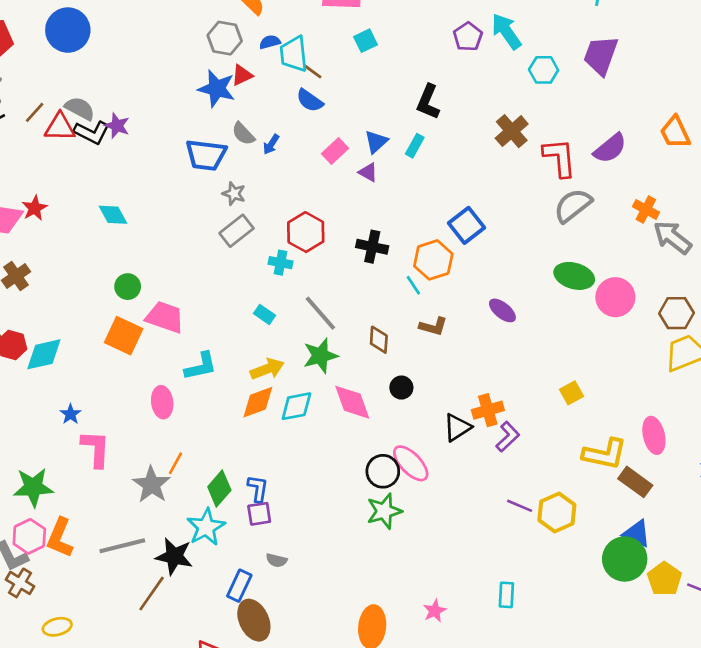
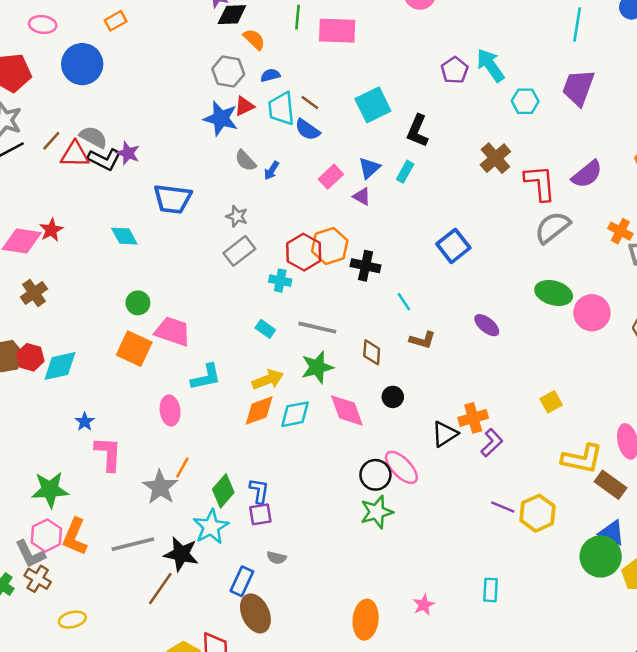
cyan square: (366, 41) -> (373, 105), moved, size x1.6
cyan trapezoid: (294, 54) -> (281, 109), moved
blue trapezoid: (206, 155) -> (173, 199), moved
orange hexagon: (433, 260) -> (330, 246), moved
gray line: (320, 313) -> (317, 328), turned -36

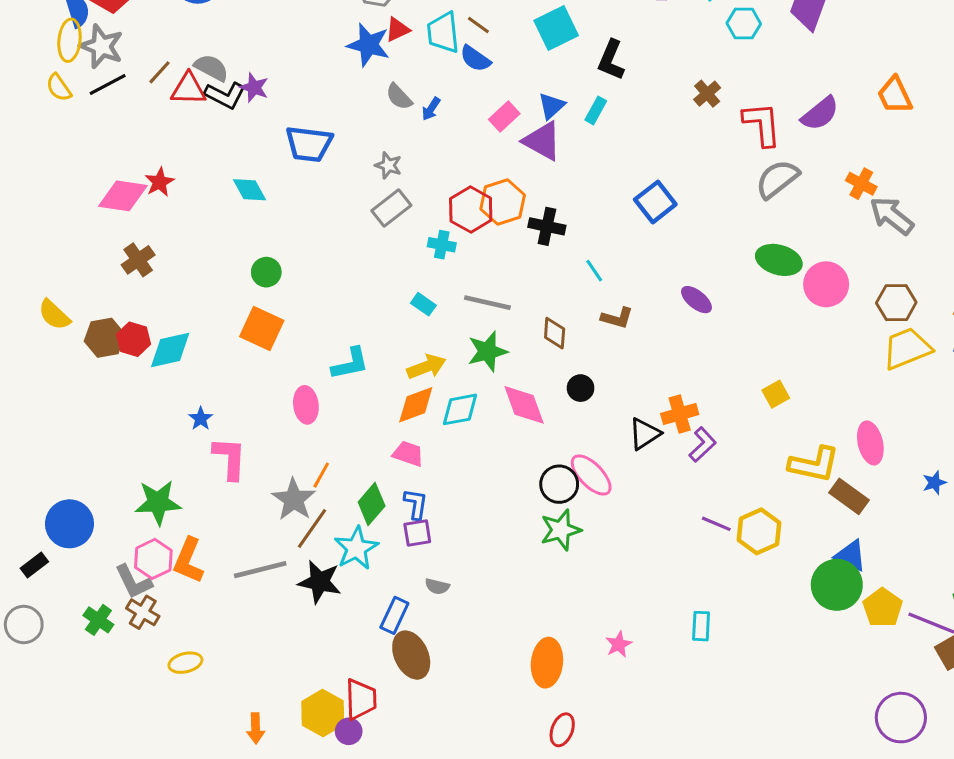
brown cross: (495, 158) -> (707, 94), size x0.7
purple triangle: (362, 196) -> (542, 141), size x1.8
pink trapezoid: (173, 331) -> (408, 454), moved, size x0.7
brown line: (160, 589) -> (312, 528), moved

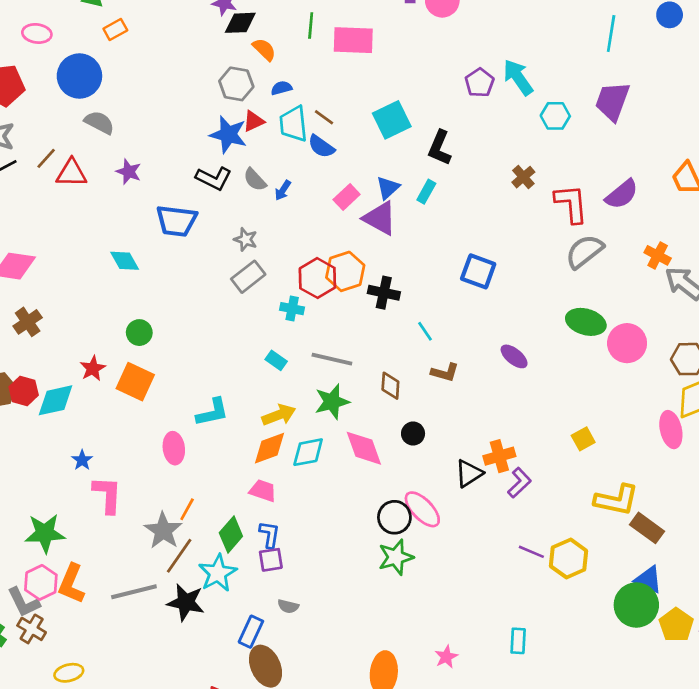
gray semicircle: (211, 68) -> (99, 123), moved
black L-shape: (225, 95) -> (214, 178), moved
red star: (159, 182) -> (93, 368), moved
blue square: (655, 202) -> (478, 271), turned -32
pink ellipse: (870, 443) -> (671, 430), moved

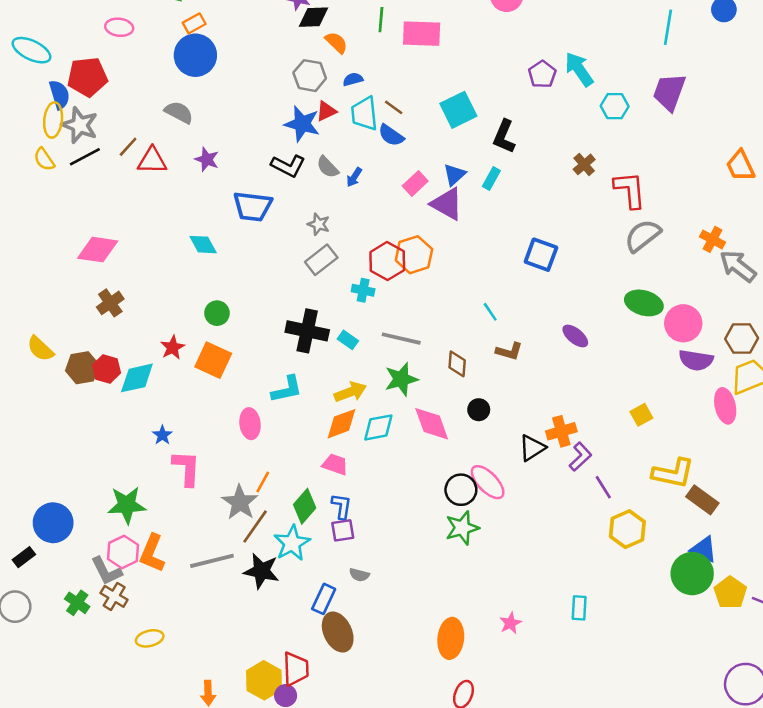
blue circle: (79, 76) -> (195, 55), moved
purple semicircle: (622, 194) -> (696, 360), moved, turned 48
black cross: (384, 293) -> (307, 331), moved, size x1.4
purple line: (531, 552) -> (603, 487), moved, turned 35

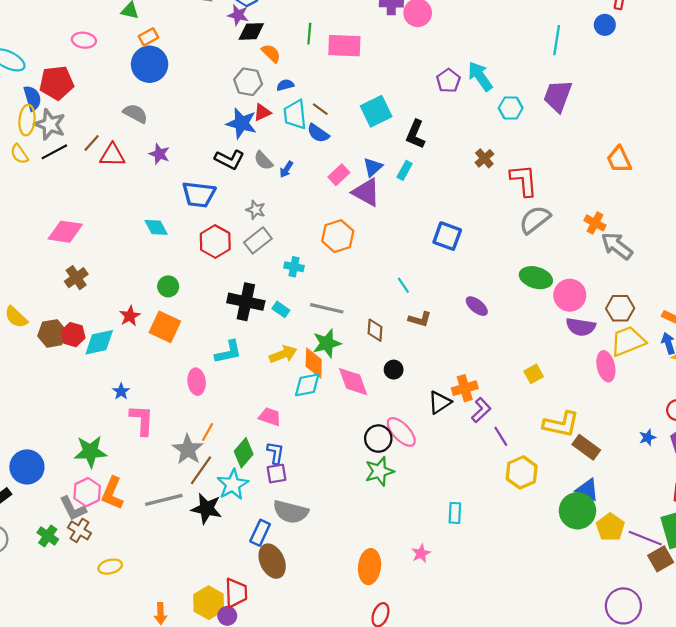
red hexagon: (387, 261) -> (215, 242), moved
orange diamond: (341, 424) -> (314, 363), moved, turned -68
gray semicircle: (359, 575) -> (291, 512), size x2.0
cyan rectangle: (579, 608) -> (455, 513), moved

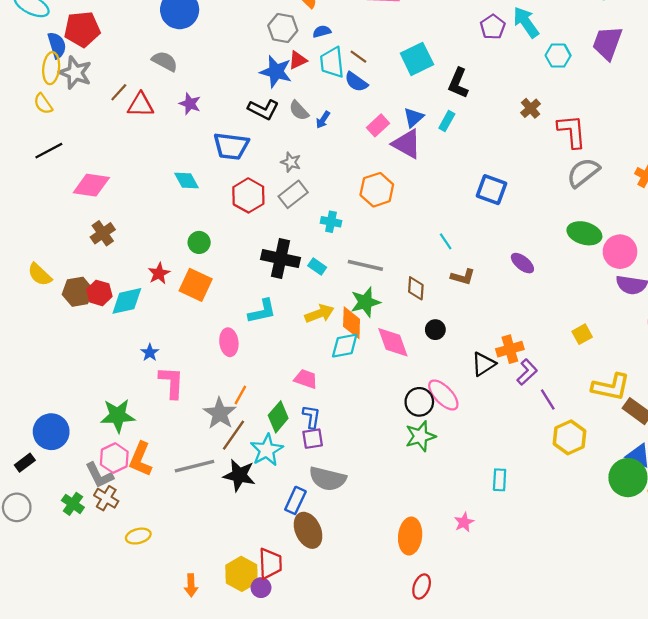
black line: (54, 152) -> (49, 151), moved

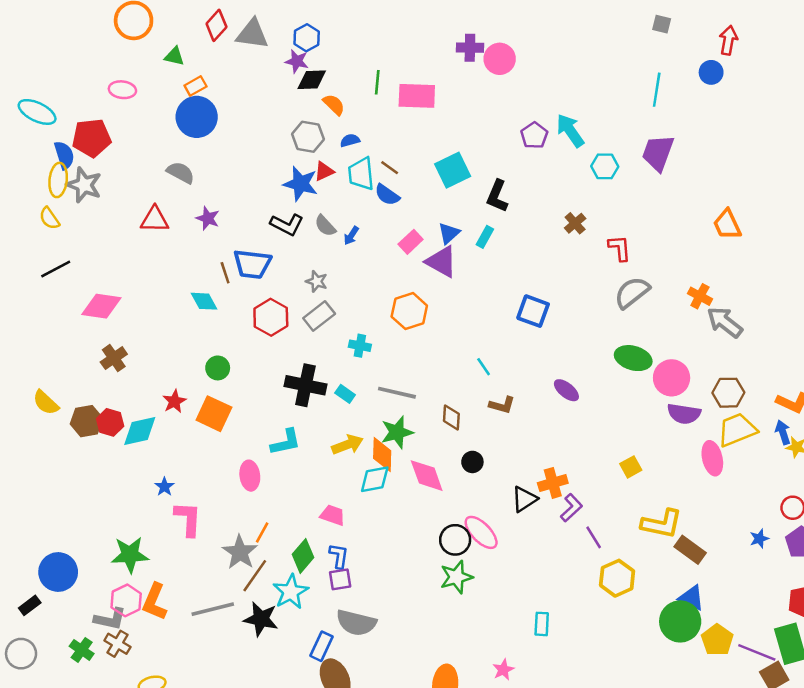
brown line: (119, 92) -> (225, 273), moved, turned -60
red L-shape: (572, 131) -> (620, 248), size x0.7
gray L-shape: (99, 475) -> (110, 619), turned -52

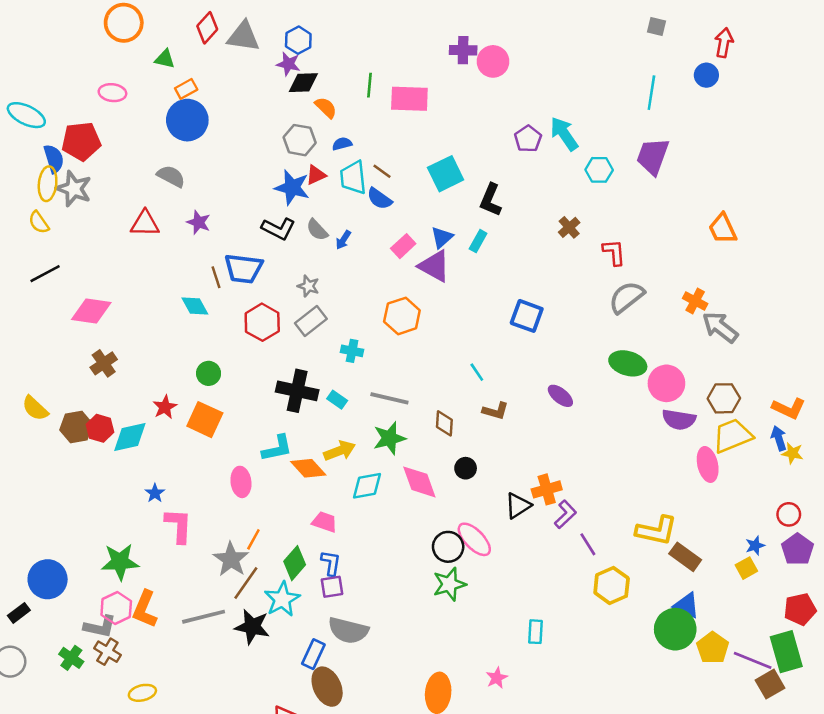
orange diamond: (382, 455) -> (308, 468), moved, turned -44
yellow square: (631, 467) -> (746, 568), moved

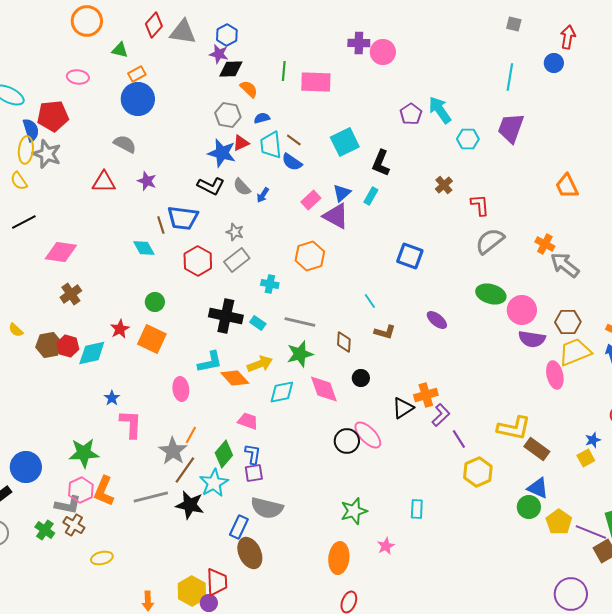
yellow semicircle: (35, 408) -> (16, 330), size x0.7
green star: (449, 584) -> (354, 511), moved
green circle: (675, 629) -> (529, 507), size x0.7

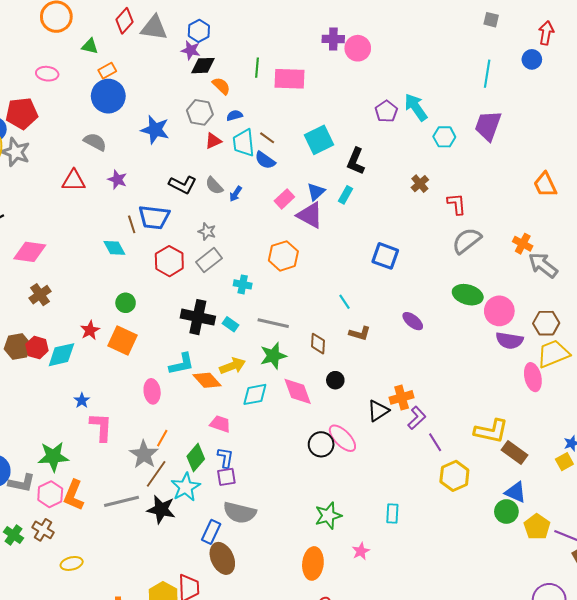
blue star: (222, 153) -> (155, 130), moved
gray L-shape: (68, 505) -> (22, 483), moved

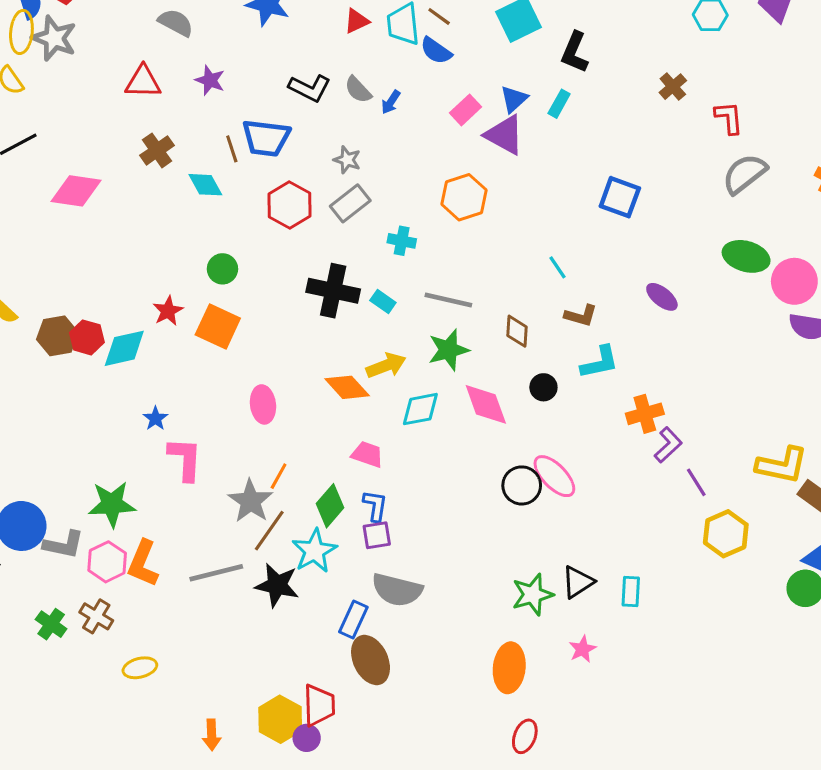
brown cross: (40, 295) -> (157, 150), moved
cyan L-shape: (182, 364) -> (600, 362), moved
black triangle: (378, 411) -> (578, 582), moved

